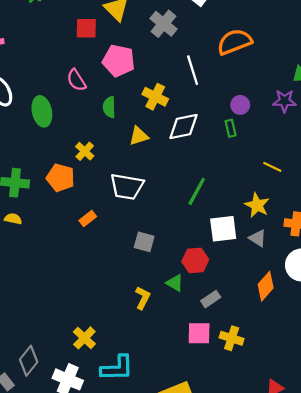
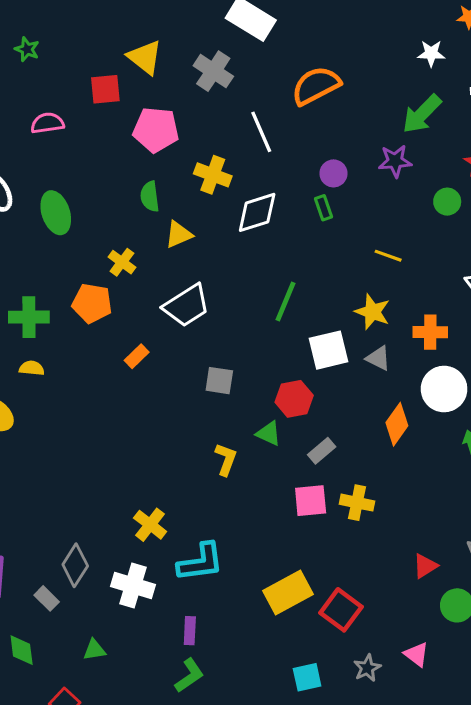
pink semicircle: (76, 80) -> (47, 123), moved, turned 120
yellow triangle: (139, 136) -> (179, 234), moved
white trapezoid: (127, 187) -> (187, 306), turned -36

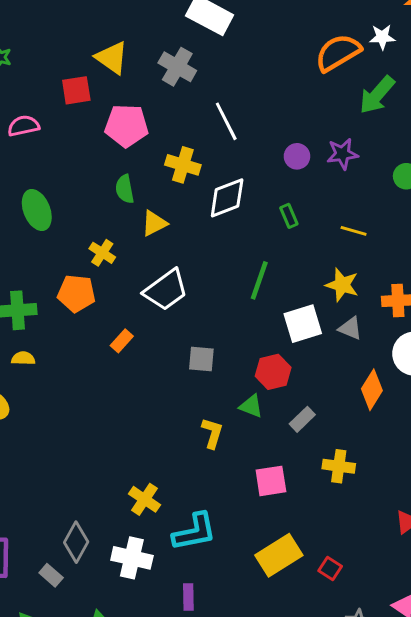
orange semicircle: (316, 86) -> (338, 53), moved
purple star: (395, 161) -> (342, 154), moved
green rectangle: (323, 208) -> (289, 216), moved
pink square: (311, 501) -> (271, 481), moved
red square: (341, 610) -> (330, 568), size x0.6

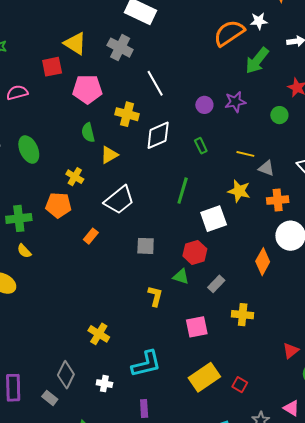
gray triangle: (350, 328) -> (266, 168), moved
yellow semicircle: (23, 358) -> (24, 251), turned -133
yellow cross: (144, 499) -> (99, 334), moved
white cross: (132, 558) -> (104, 384), size x0.6

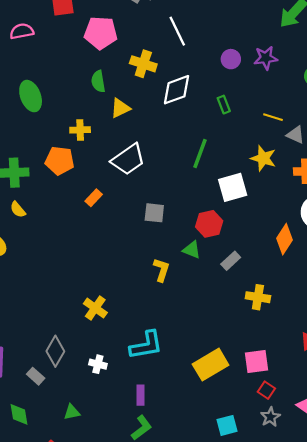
yellow cross: (75, 177) -> (80, 130), turned -36
pink square: (197, 327) -> (257, 362), moved
red square: (240, 385) -> (266, 390), moved

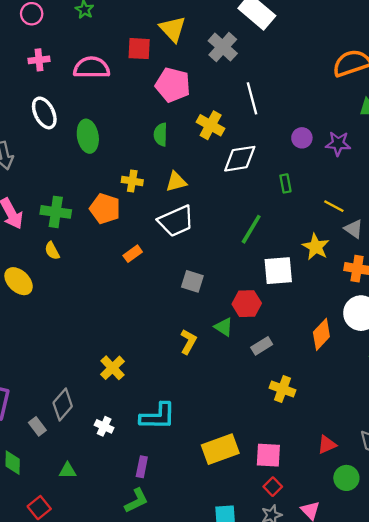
pink semicircle: (22, 31) -> (92, 68), size x1.4
yellow triangle: (120, 108) -> (176, 182), moved

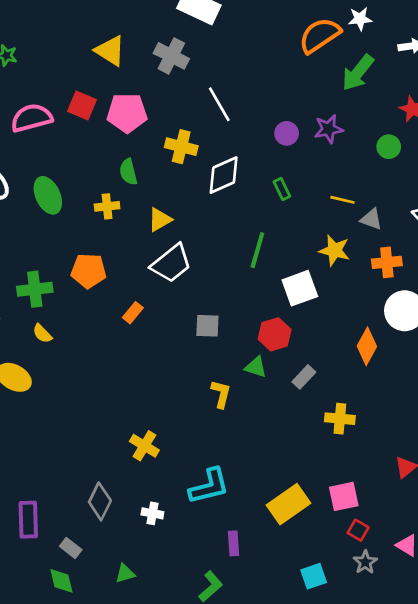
red square: (139, 49) -> (82, 105), moved, turned 35
yellow cross: (132, 181) -> (107, 206), moved
gray rectangle: (37, 426) -> (71, 548), moved
purple rectangle: (142, 467) -> (234, 543), moved

